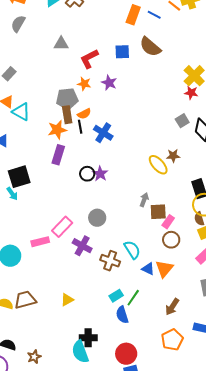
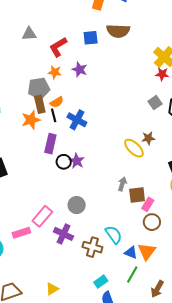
brown semicircle: (150, 47) -> (118, 31), turned -35
purple rectangle: (58, 155) -> (50, 144), moved
green line: (133, 298) -> (132, 274), moved

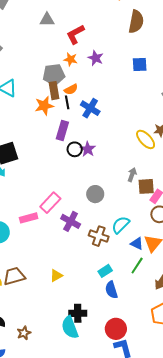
brown semicircle: (118, 31) -> (136, 22), turned -85
blue square: (91, 38) -> (140, 65), moved
gray circle: (77, 205) -> (95, 194), moved
cyan semicircle: (114, 235) -> (121, 225), turned -102

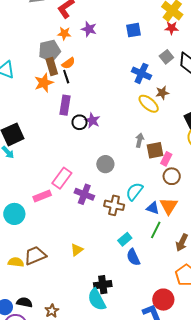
blue cross: (90, 108) -> (141, 73), moved
red circle: (116, 329) -> (163, 300), moved

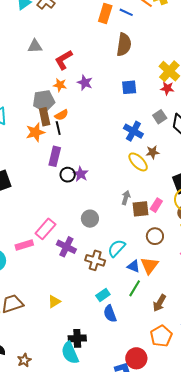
pink rectangle: (166, 159) -> (156, 205), moved

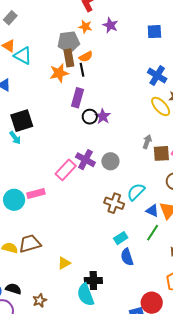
pink rectangle: (24, 245) -> (36, 193), moved
purple cross: (66, 247) -> (85, 160), moved
yellow triangle: (54, 302) -> (64, 263), moved

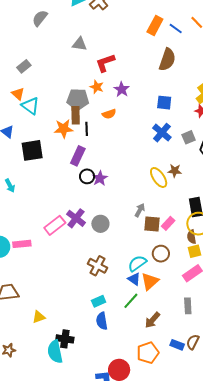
orange semicircle: (86, 57) -> (109, 114), moved
blue cross: (157, 76) -> (162, 133), moved
black square: (22, 121) -> (32, 150), moved
cyan semicircle: (136, 192) -> (137, 263), moved

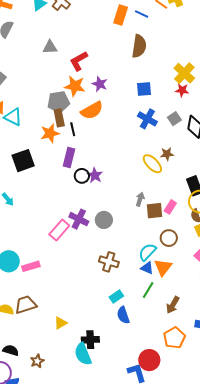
orange star: (97, 87) -> (75, 86), size x1.5
orange semicircle: (109, 114) -> (92, 110), size x1.6
pink rectangle: (22, 244) -> (31, 266), moved

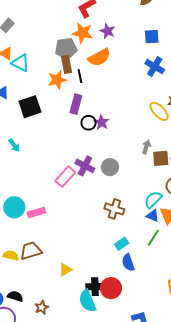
red circle: (149, 360) -> (111, 288), moved

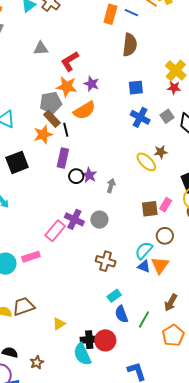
brown rectangle: (67, 64) -> (52, 119), turned -30
gray arrow: (146, 147) -> (111, 186), moved
pink rectangle: (36, 213) -> (31, 257), moved
green line: (153, 238) -> (144, 320), moved

